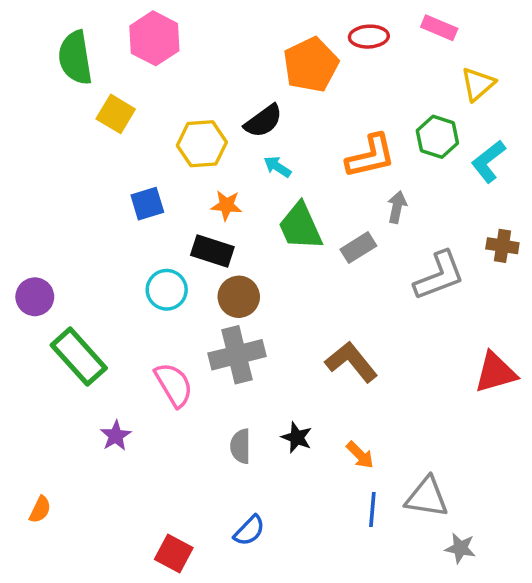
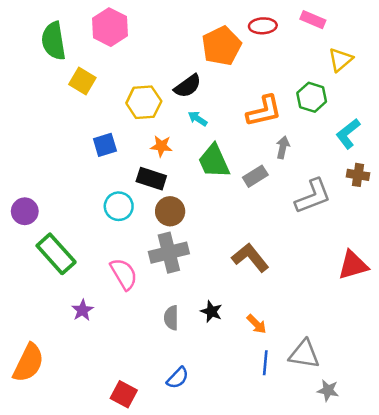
cyan L-shape: (488, 161) -> (348, 134), moved
orange semicircle: (40, 510) -> (29, 363), size x2.0

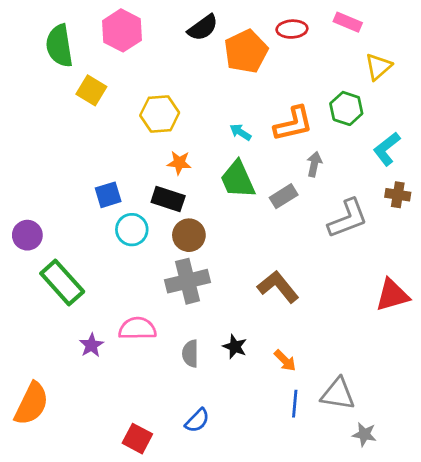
black semicircle: (188, 86) -> (203, 28), moved
cyan arrow: (198, 119) -> (240, 132), moved
blue square: (105, 145) -> (108, 195), moved
pink semicircle: (124, 274) -> (137, 328), moved, turned -60

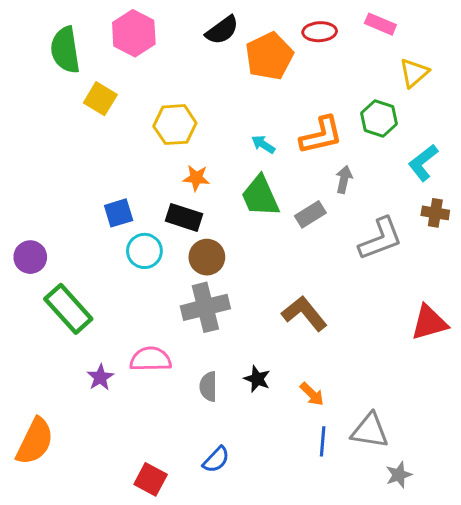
gray star: (364, 434) -> (399, 475), turned -30

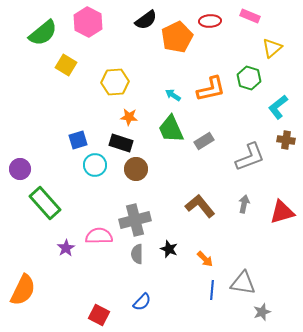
green semicircle: (65, 50) -> (43, 33), turned -120
gray arrow: (344, 179) -> (244, 204), moved
gray cross: (205, 307) -> (135, 220), moved

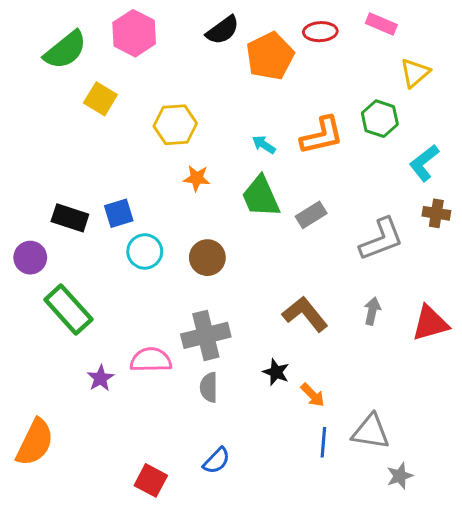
black rectangle: (121, 143) -> (70, 218), moved
black star: (169, 249) -> (276, 372), moved

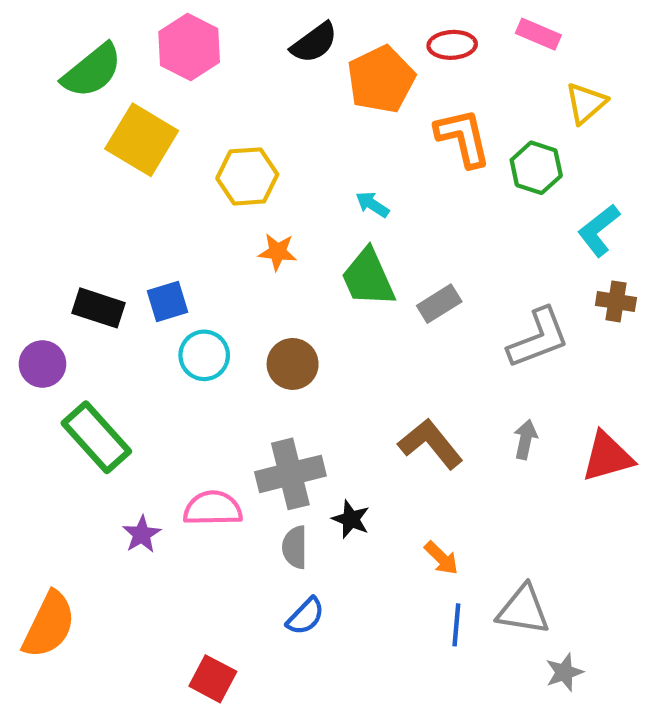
yellow square: (100, 99) -> (142, 140), size x1.5
orange L-shape: (322, 135) -> (463, 138), moved, turned -90
black star: (276, 372) -> (351, 519), moved
blue semicircle: (216, 461) -> (306, 616), moved

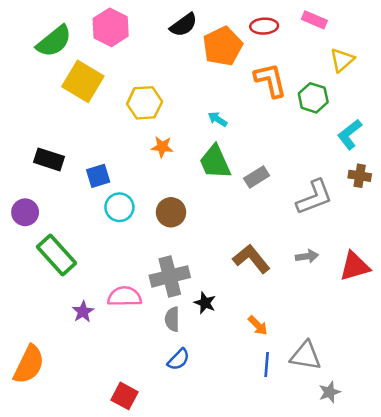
black rectangle: (99, 308) -> (49, 159), moved
gray arrow: (525, 439) -> (307, 256), turned 70

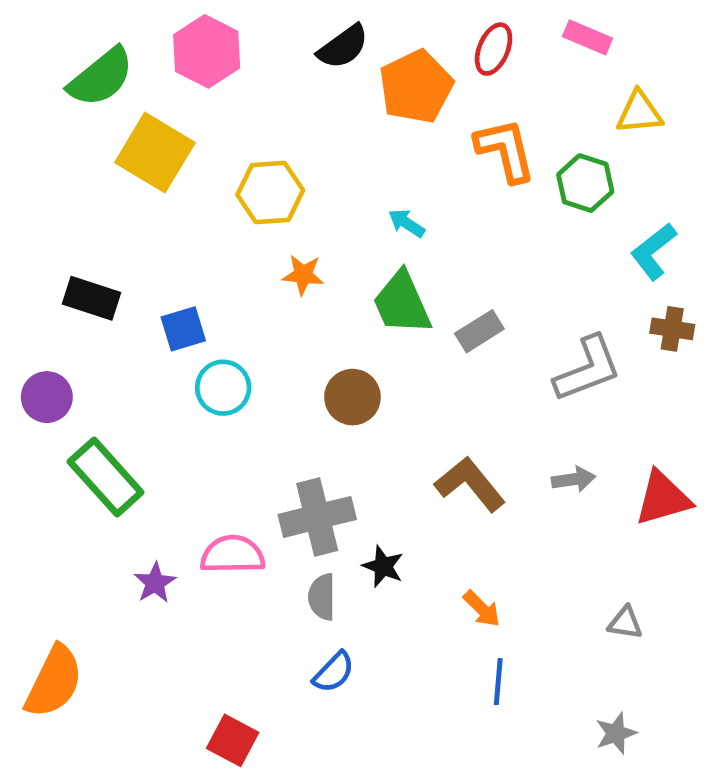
red ellipse: (264, 26) -> (494, 49), turned -64
yellow triangle: (342, 60) -> (639, 113), turned 36
brown circle: (171, 212) -> (352, 397), moved
gray triangle: (306, 356) -> (625, 623), moved, size x0.6

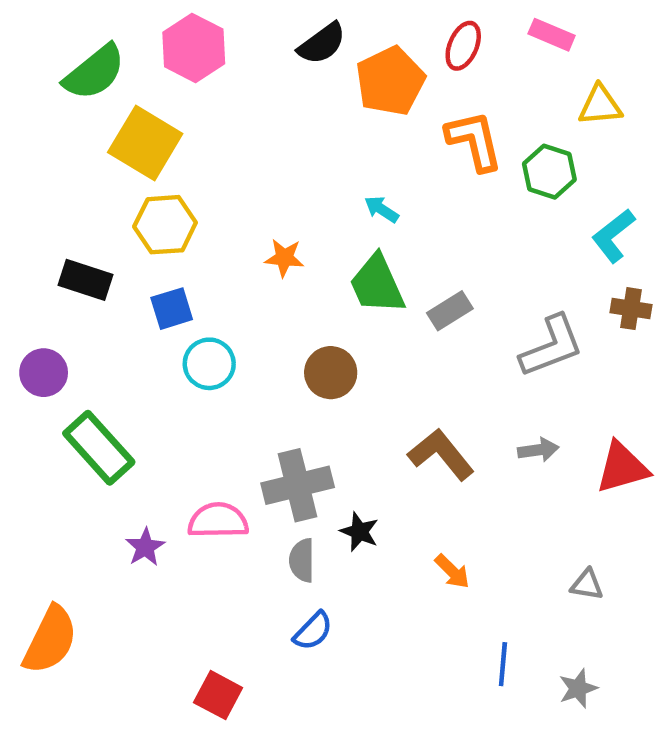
yellow hexagon: (270, 192) -> (165, 225), moved
blue line: (498, 682) -> (503, 664), moved

